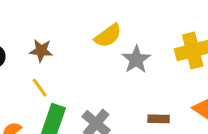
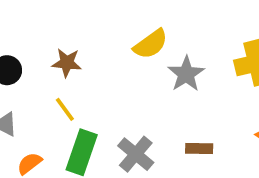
brown rectangle: (159, 119) -> (199, 149), moved

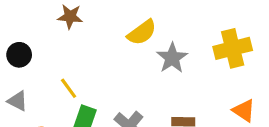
brown star: (67, 63) -> (70, 17), moved

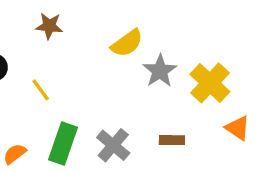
yellow cross: (233, 48) -> (210, 83), moved, turned -33
yellow line: (69, 88) -> (41, 90), moved

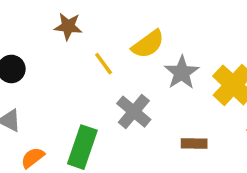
yellow line: (41, 90) -> (104, 64), moved
gray cross: (113, 145) -> (134, 112), moved

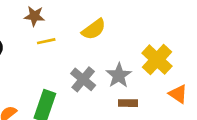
yellow line: (104, 64) -> (46, 41), moved, turned -66
gray star: (182, 73) -> (119, 75), moved

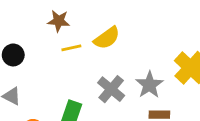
yellow semicircle: (94, 29) -> (107, 38), moved

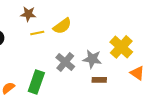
gray star: (149, 85) -> (92, 59), turned -30

